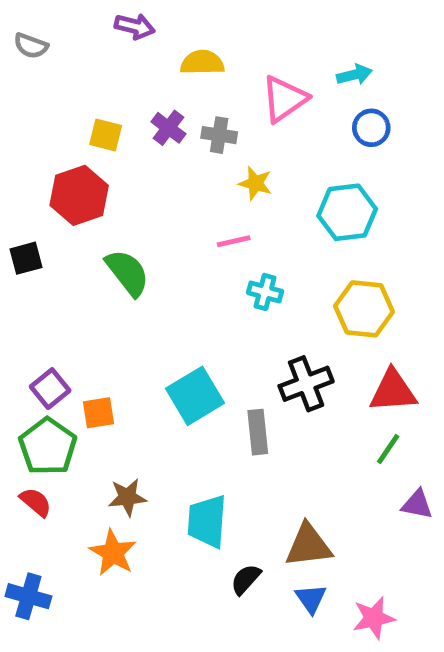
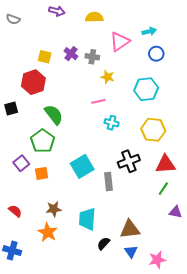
yellow semicircle: (202, 63) -> (94, 17), moved
green pentagon: (48, 447) -> (43, 141), moved

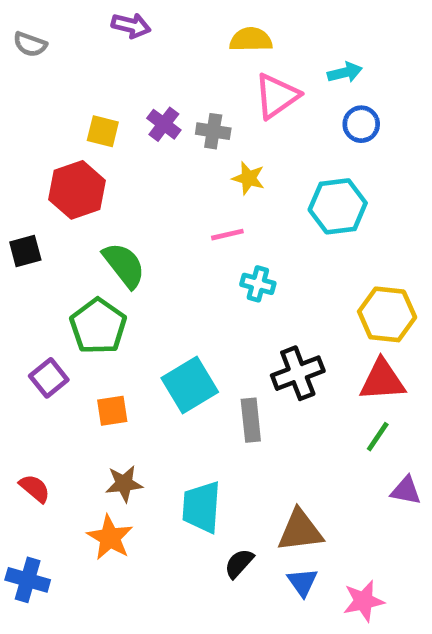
yellow semicircle: (94, 17) -> (251, 40), moved
yellow hexagon: (153, 130) -> (387, 314), moved
orange square: (42, 173) -> (112, 411), moved

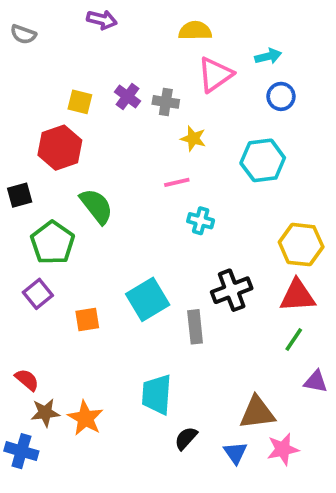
green pentagon: (98, 326) -> (53, 243), moved
brown star: (124, 484) -> (45, 413), moved
brown triangle: (300, 531) -> (257, 413), moved
pink star: (364, 601) -> (283, 449), moved

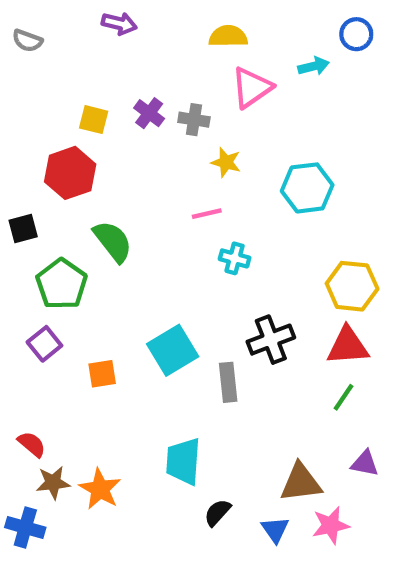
blue circle: (281, 96) -> (356, 34), moved
purple triangle: (316, 382) -> (365, 463), moved

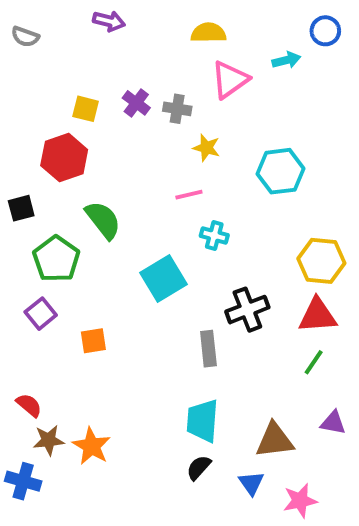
cyan square: (173, 350) -> (164, 278), moved
cyan trapezoid: (183, 461) -> (203, 421), moved
pink star: (331, 525) -> (300, 501), moved

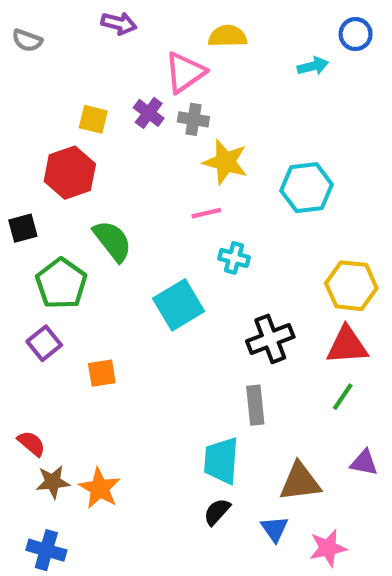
pink triangle: (230, 80) -> (185, 72), moved
yellow star: (206, 148) -> (225, 162), size x1.5
gray rectangle: (208, 349) -> (255, 405), moved
blue cross: (23, 481) -> (46, 550), moved

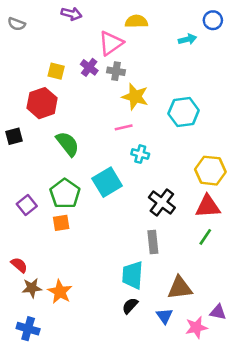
green pentagon: (61, 284) -> (65, 194), moved
black cross: (270, 339) -> (162, 202), turned -32
purple triangle: (364, 463) -> (218, 312), moved

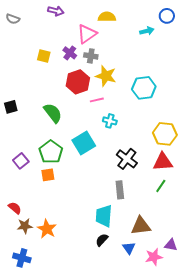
red hexagon: (42, 103) -> (78, 82), moved

